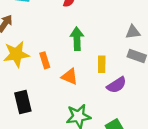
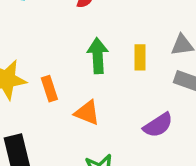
yellow rectangle: (102, 64) -> (140, 57), moved

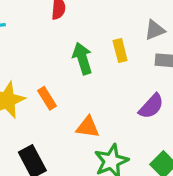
orange triangle: (87, 113) -> (88, 127), moved

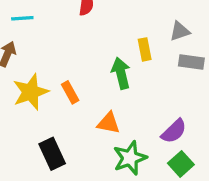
green arrow: (82, 58) -> (121, 73), moved
purple semicircle: (151, 106) -> (174, 131), moved

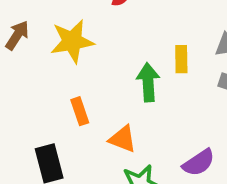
yellow star: (31, 92) -> (72, 41), moved
orange rectangle: (70, 92) -> (80, 111), moved

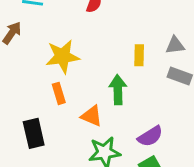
yellow star: (72, 41) -> (63, 56), moved
green arrow: (148, 82) -> (118, 90), moved

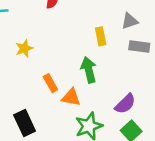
yellow star: (63, 56) -> (24, 48), moved, size x0.6
orange rectangle: (59, 93) -> (50, 83), moved

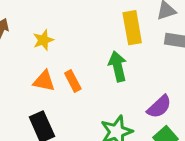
yellow rectangle: (101, 36) -> (132, 28), size x1.5
orange triangle: (71, 97) -> (44, 81), moved

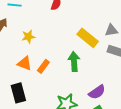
yellow rectangle: (132, 28) -> (88, 38), turned -50
orange rectangle: (73, 81) -> (43, 66), turned 56

